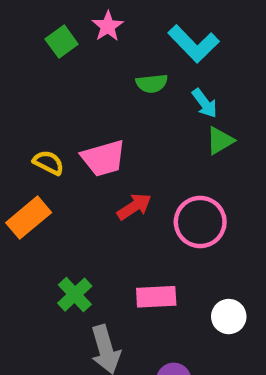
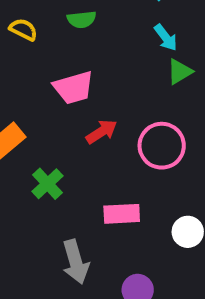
green semicircle: (152, 83) -> (82, 19), moved
yellow semicircle: (48, 163) -> (23, 29), moved
green cross: (75, 295) -> (48, 184), moved

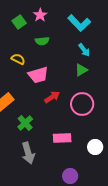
yellow semicircle: (23, 29) -> (18, 59), moved
green triangle: (180, 72) -> (81, 70), moved
gray arrow: (76, 262) -> (28, 153), moved

